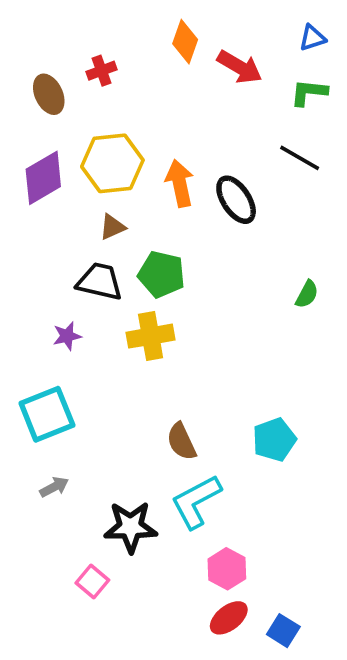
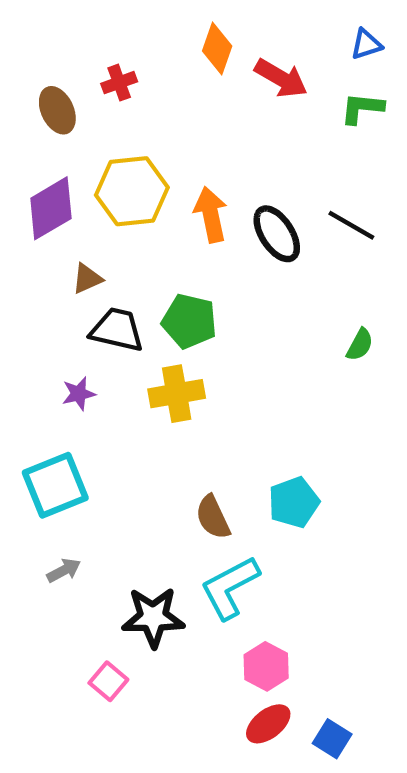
black line: (300, 158) -> (351, 225), moved
brown triangle: (112, 227) -> (87, 279), moved
cyan pentagon: (274, 440) -> (294, 502), moved

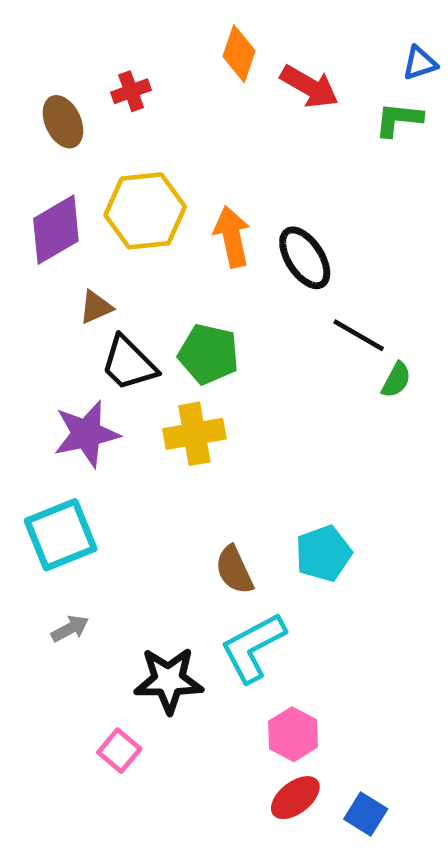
blue triangle: (366, 44) -> (420, 63), moved
black line: (351, 225) -> (359, 335), moved
black trapezoid: (117, 330) -> (129, 363), turned -148
purple star: (79, 394) -> (86, 434), size x1.8

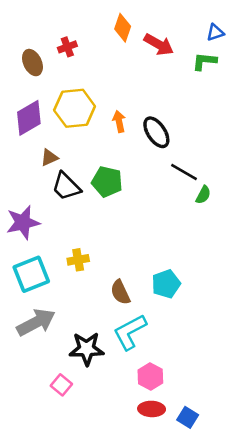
orange arrow: (232, 237) -> (119, 121), size x0.7
purple star: (86, 434) -> (23, 223), moved
yellow cross: (194, 434) -> (78, 260), moved, size x0.7
gray arrow: (70, 629) -> (36, 322), size x2.0
red ellipse: (295, 798) -> (152, 409), turned 40

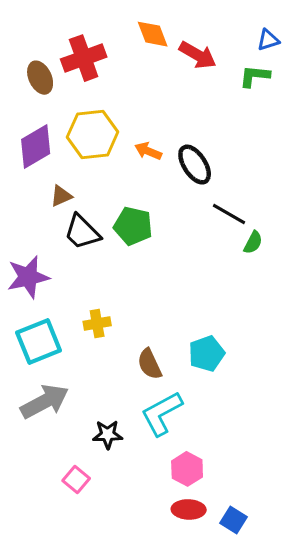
orange diamond: (123, 28) -> (153, 34), turned -40
red cross: (67, 47) -> (84, 58), size x1.8
orange arrow: (119, 121) -> (148, 151), turned -55
black star: (87, 349) -> (108, 434), size x0.7

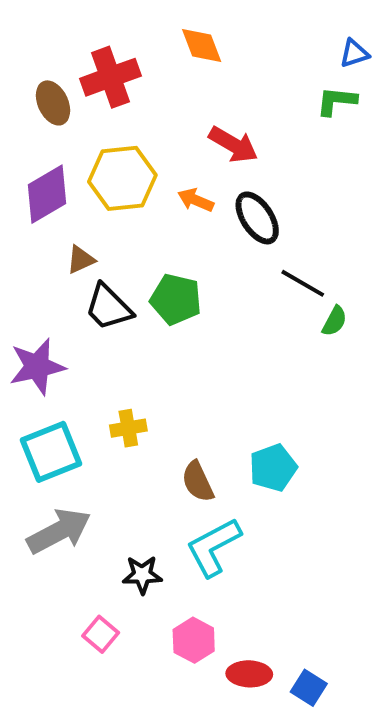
red arrow: (198, 55) -> (233, 145), moved
pink hexagon: (187, 469) -> (194, 640), moved

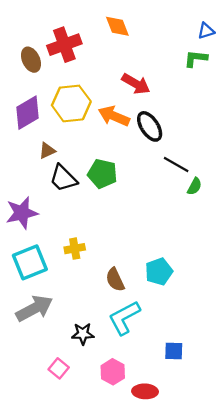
orange arrow: (196, 200) -> (114, 116), size x1.5
blue square: (309, 688) -> (174, 351), moved, turned -30

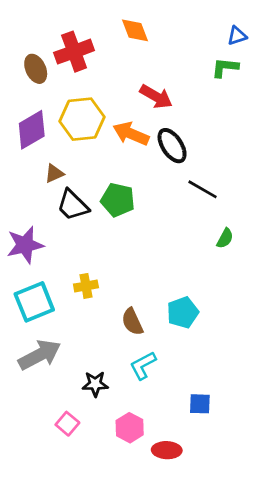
green semicircle: (195, 186) -> (225, 238), moved
cyan L-shape: (124, 318) -> (143, 365), size x0.7

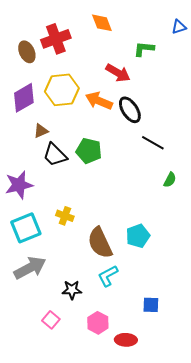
green L-shape: (225, 67) -> (144, 49), moved
yellow cross: (86, 286) -> (65, 216), turned 30
brown semicircle: (132, 322) -> (100, 243), size x1.5

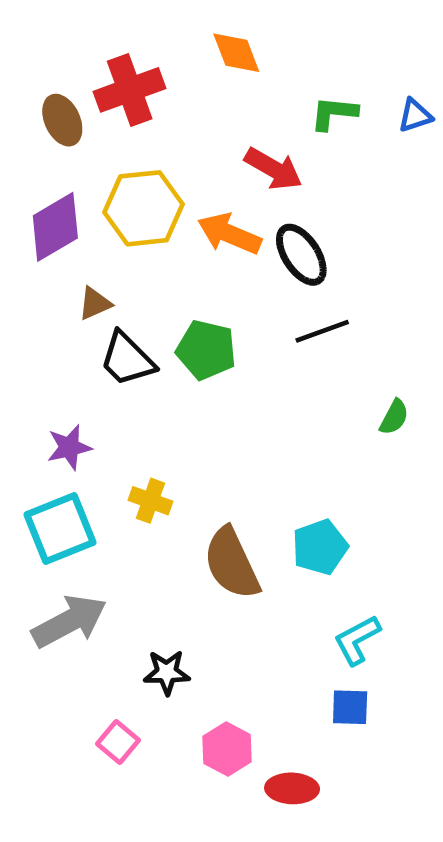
blue triangle: (179, 27) -> (415, 115), moved
black line: (153, 143) -> (322, 331), moved, turned -50
purple star: (19, 185) -> (69, 447), moved, size x0.7
cyan L-shape: (108, 276) -> (357, 640), moved

